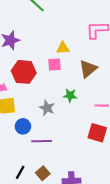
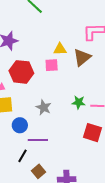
brown triangle: (88, 69) -> (82, 57), moved
green star: (70, 95) -> (79, 102), moved
black line: (20, 172) -> (23, 156), moved

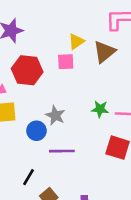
yellow triangle: (60, 49) -> (76, 41), turned -32
blue circle: (20, 125) -> (36, 131), moved
purple line: (38, 140) -> (62, 151), moved

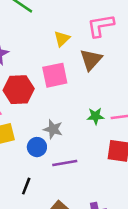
yellow triangle: (76, 41) -> (62, 39), moved
pink square: (66, 62) -> (55, 75), size x1.5
black line: (28, 177) -> (26, 186), moved

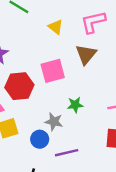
yellow triangle: (62, 39) -> (56, 27), moved, turned -35
green star: (96, 116) -> (75, 105), moved

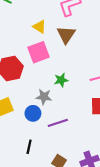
yellow triangle: (56, 27) -> (39, 27), moved

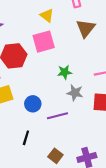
brown triangle: (66, 35) -> (86, 28), moved
gray star: (44, 97) -> (75, 93), moved

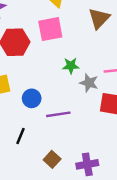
gray star: (75, 93) -> (89, 83), moved

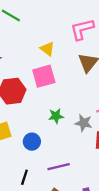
green star: (71, 66) -> (56, 116), moved
purple line: (58, 114) -> (59, 167), moved

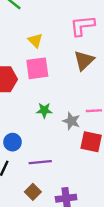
yellow triangle: (47, 49) -> (35, 40), moved
blue circle: (32, 142) -> (13, 142), moved

